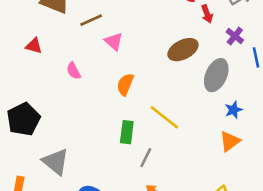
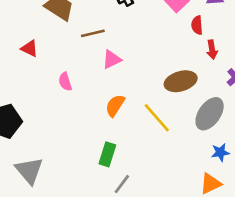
pink triangle: (114, 41) -> (112, 59), turned 42
yellow line: (164, 117) -> (157, 118), moved

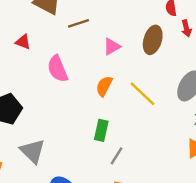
pink triangle: (112, 59) -> (112, 47), moved
brown ellipse: (181, 81) -> (153, 40), moved, turned -52
pink semicircle: (65, 82) -> (58, 69), size x1.6

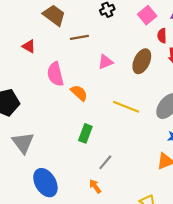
orange semicircle: (104, 86) -> (79, 93), moved, turned 96
yellow line: (142, 94) -> (126, 107), turned -30
gray line: (116, 156) -> (105, 162), moved

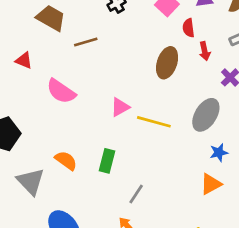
pink triangle: (105, 62) -> (120, 107), moved
pink semicircle: (55, 74) -> (61, 91), turned -35
orange semicircle: (79, 93) -> (66, 160), moved

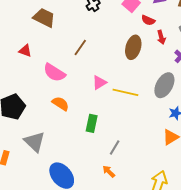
red semicircle: (188, 28) -> (148, 20), turned -56
brown line: (86, 42) -> (80, 48), moved, turned -36
orange semicircle: (66, 160) -> (60, 104), moved

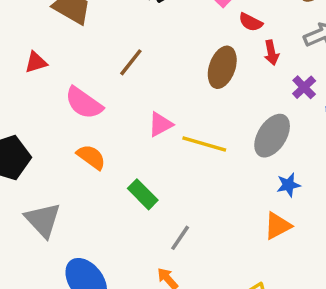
red triangle: (25, 51) -> (36, 62), turned -40
green rectangle: (92, 123) -> (143, 194), turned -60

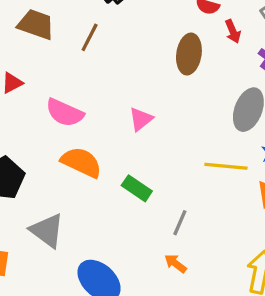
brown line: (131, 62) -> (90, 37), moved
yellow line: (204, 144) -> (226, 166), moved
orange semicircle: (91, 157) -> (81, 162), size x1.4

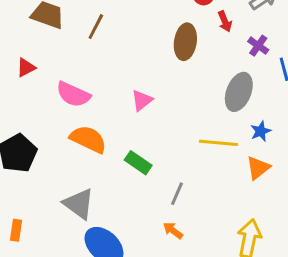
gray triangle: (47, 231) -> (79, 204), moved

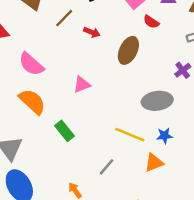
red arrow: (225, 21) -> (92, 32), moved, turned -63
gray ellipse: (239, 92) -> (157, 101), turned 44
gray line: (177, 194) -> (107, 167), moved

